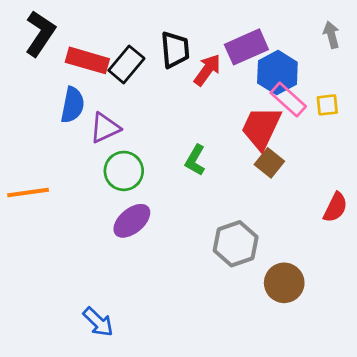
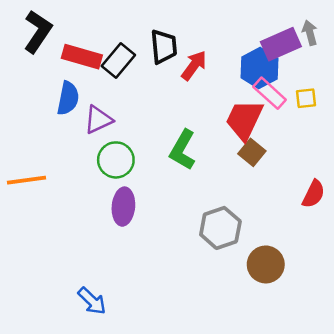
purple rectangle: (246, 47) -> (281, 44), moved
green L-shape: (195, 160) -> (183, 150), size x1.4
purple ellipse: (132, 221) -> (123, 207), turned -45

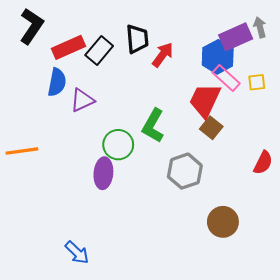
red rectangle: (82, 57) -> (69, 47), turned -40
green circle: (116, 160) -> (118, 145), moved
gray hexagon: (220, 228) -> (185, 171), moved

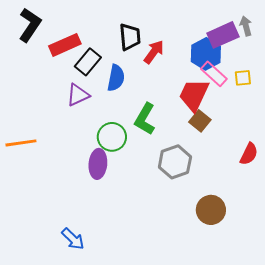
black rectangle: (99, 51) -> (88, 62), moved
blue semicircle: (57, 82) -> (116, 78), moved

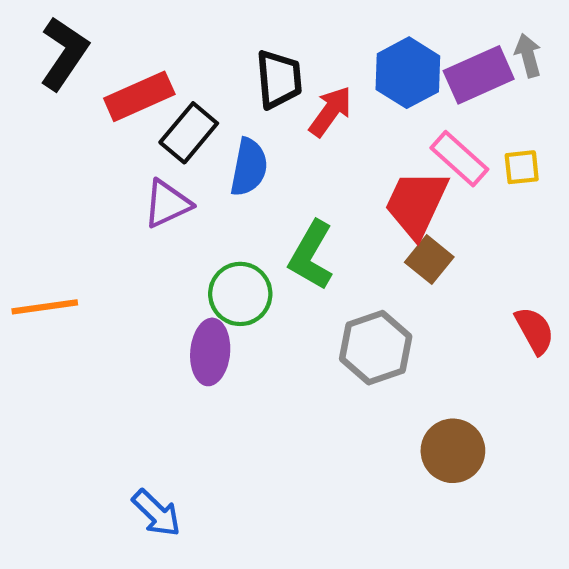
blue hexagon: (206, 54) -> (408, 73), moved
red semicircle: (249, 154) -> (535, 330), turned -55

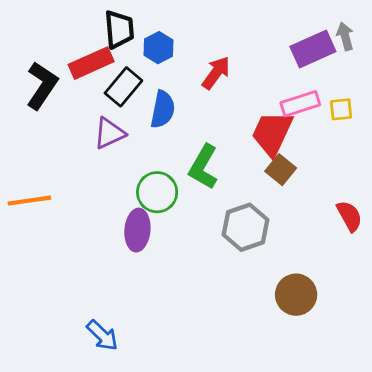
black L-shape: (64, 53) -> (42, 86), moved
blue hexagon: (408, 73) -> (158, 48), moved, size x0.7
black trapezoid: (279, 79) -> (119, 29), moved
pink rectangle: (459, 159) -> (300, 104), turned -60

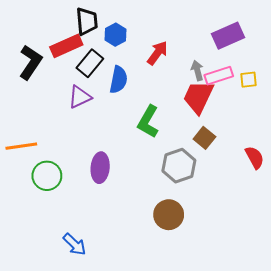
gray arrow: (345, 36) -> (197, 70), moved
brown square: (281, 170) -> (204, 138), moved
green circle: (157, 192) -> (47, 176), moved
brown circle: (296, 295) -> (169, 215), moved

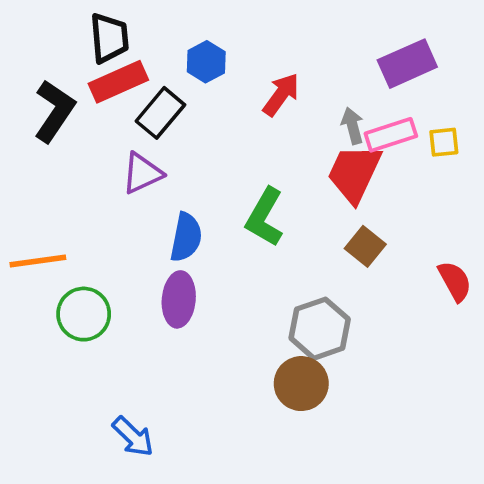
black trapezoid: (87, 21) -> (109, 38), moved
blue semicircle: (119, 80) -> (186, 237), moved
gray hexagon: (179, 166) -> (320, 329), moved

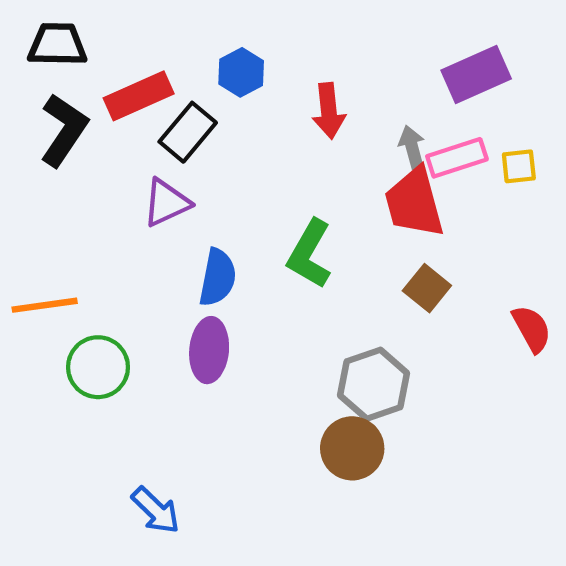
black trapezoid: (109, 38) -> (57, 45), moved, turned -84
red arrow: (281, 95) -> (329, 111), turned 138
red trapezoid: (354, 173) -> (414, 203), turned -40

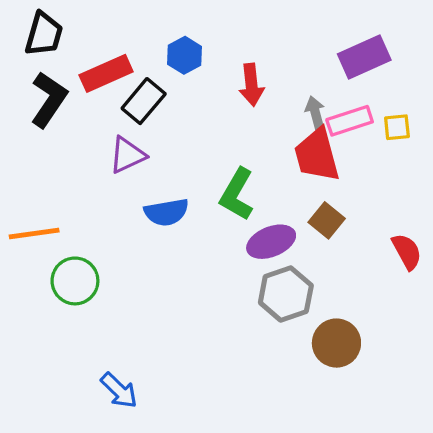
black trapezoid: (57, 45) -> (44, 34), turned 105
blue semicircle: (218, 277) -> (166, 212), turned 69
purple ellipse: (209, 350) -> (271, 242), moved, turned 63
brown circle: (352, 448) -> (336, 343), moved

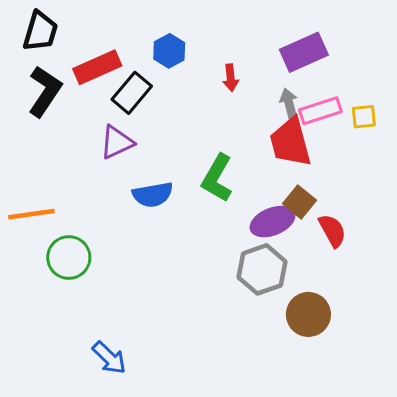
purple rectangle: (364, 57) -> (304, 52), moved
red arrow: (251, 85) -> (231, 78), size x0.7
purple ellipse: (271, 242) -> (272, 222), moved
red semicircle: (407, 251) -> (332, 231), moved

